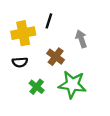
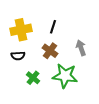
black line: (49, 21) -> (53, 27), moved
gray arrow: (81, 39) -> (81, 48), moved

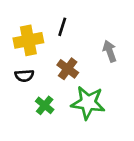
black line: (53, 27) -> (62, 27), moved
gray arrow: (81, 48) -> (110, 51), moved

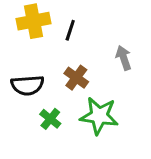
yellow cross: (28, 40) -> (34, 21), moved
black semicircle: (24, 76) -> (27, 85), size x1.5

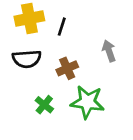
brown cross: (76, 78) -> (67, 68), turned 30
black semicircle: (27, 85) -> (27, 59), moved

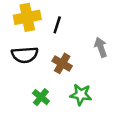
brown cross: (67, 68) -> (62, 63), turned -36
green star: (87, 102) -> (81, 95), size x0.7

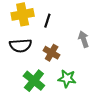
green cross: (41, 97) -> (34, 81), size x1.5

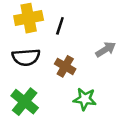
gray arrow: (84, 39) -> (106, 49), turned 77
green cross: (34, 81) -> (25, 102), moved

